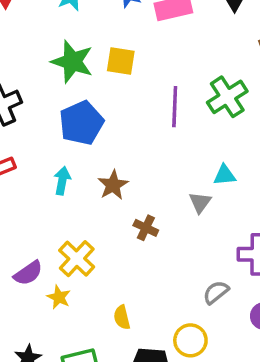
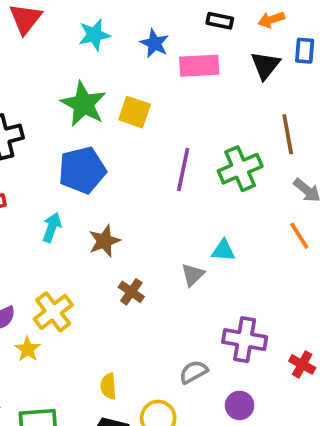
yellow semicircle: (122, 317) -> (108, 386), moved

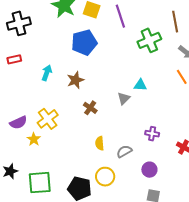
blue pentagon: (82, 170) -> (84, 42), moved
purple line: (183, 170) -> (120, 16), moved, turned -30
purple cross: (245, 340) -> (152, 134), size x0.6
yellow semicircle: (108, 386) -> (100, 143), moved

